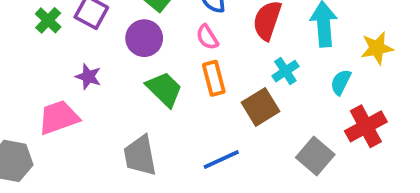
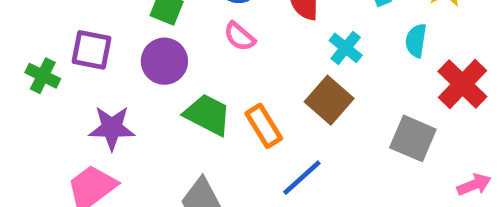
purple star: (88, 77) -> (112, 128), size x1.4
orange rectangle: (214, 78) -> (264, 126), moved

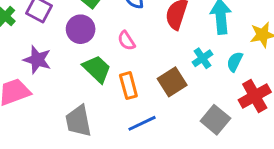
pink semicircle: (239, 36) -> (126, 41), moved
cyan cross: (346, 48) -> (203, 58), moved

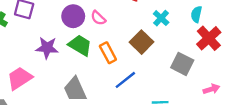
purple circle: (81, 29) -> (73, 16), moved
purple star: (37, 60) -> (47, 48), moved
cyan semicircle: (235, 62) -> (196, 14), moved

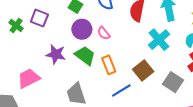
cyan cross: (161, 18) -> (159, 40), size x1.5
brown square: (141, 42) -> (143, 70), moved

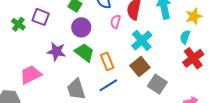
pink semicircle: (104, 33) -> (115, 22), moved, turned 56
cyan cross: (159, 40) -> (142, 40), moved
gray square: (173, 82) -> (157, 84), moved
blue line: (121, 91) -> (108, 85), moved

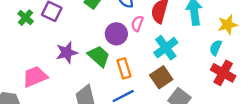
purple circle: (81, 27) -> (116, 34), moved
purple star: (56, 52) -> (67, 52), turned -30
red cross: (193, 58) -> (223, 73), turned -30

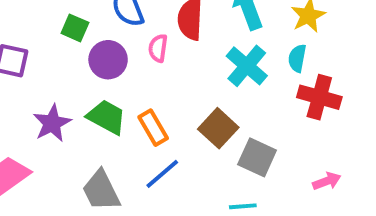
purple circle: (116, 34) -> (108, 60), moved
cyan cross: (166, 48) -> (247, 66), moved

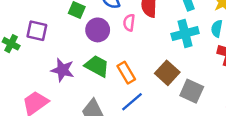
cyan cross: (247, 66) -> (185, 33), turned 35
purple star: (52, 123) -> (63, 70), turned -30

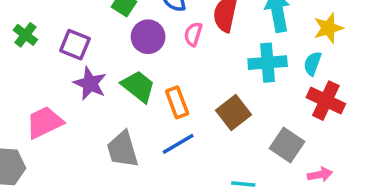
purple square: (37, 31) -> (75, 45), moved
gray square: (192, 91) -> (287, 145), moved

